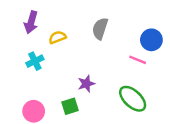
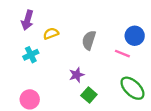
gray semicircle: (100, 29) -> (89, 40), moved
green ellipse: (133, 99) -> (132, 88), moved
green square: (70, 106) -> (89, 95), moved, turned -32

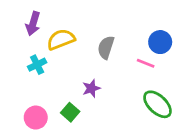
yellow semicircle: (51, 33) -> (61, 39), size x1.5
green square: (89, 95) -> (70, 112), moved

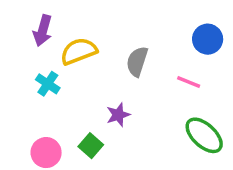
blue circle: (160, 42) -> (208, 39), moved
cyan cross: (37, 65) -> (48, 84), turned -30

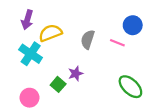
pink line: (189, 82) -> (117, 43), moved
cyan cross: (48, 84) -> (31, 54), size x1.5
green square: (91, 146) -> (58, 84), moved

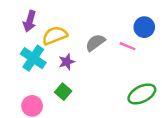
gray semicircle: (88, 39) -> (95, 43), turned 36
purple star: (76, 73) -> (67, 62), moved
green ellipse: (130, 87) -> (142, 94), turned -70

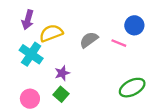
purple star: (67, 62) -> (62, 73), moved
green square: (63, 92) -> (61, 94), moved

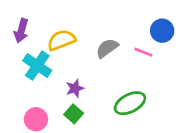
purple arrow: (28, 20) -> (21, 31), moved
green ellipse: (132, 88) -> (130, 103), moved

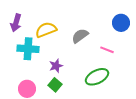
pink line: (143, 52) -> (107, 50), moved
cyan cross: (37, 66) -> (28, 49), turned -30

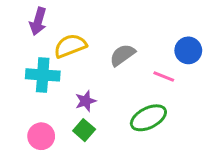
purple arrow: (16, 23) -> (38, 21), moved
blue circle: (121, 23) -> (188, 50), moved

